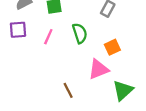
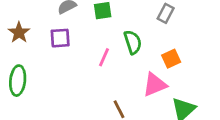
pink line: (48, 37) -> (104, 57), moved

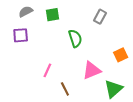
pink line: (104, 57) -> (47, 70), moved
orange square: (171, 59) -> (121, 55), moved

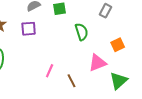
orange square: (121, 55) -> (118, 45), moved
pink line: (47, 70) -> (50, 71), moved

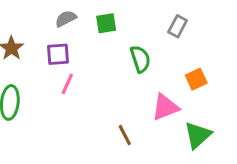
pink line: (50, 71) -> (67, 84), moved

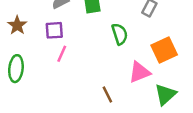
orange square: (196, 79) -> (164, 50), size x1.5

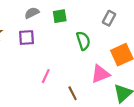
pink line: (62, 54) -> (46, 76), moved

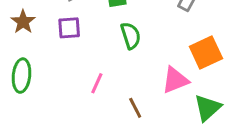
green semicircle: (83, 41) -> (131, 36), moved

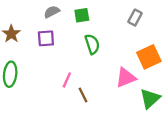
brown line: (135, 108) -> (83, 95), moved

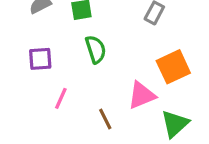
purple square: (46, 38) -> (40, 59), moved
brown line: (83, 95) -> (105, 119), moved

